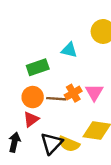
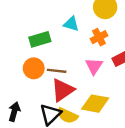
orange cross: (73, 93) -> (99, 37), moved
red triangle: (31, 119) -> (63, 90), moved, size x1.5

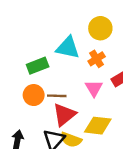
cyan triangle: (71, 24) -> (68, 48), size x1.5

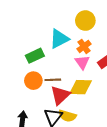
cyan triangle: (68, 48) -> (59, 39), turned -35
pink triangle: (94, 88) -> (82, 62), moved
yellow diamond: (98, 126) -> (81, 87), moved

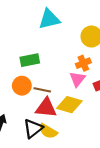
cyan triangle: (59, 39) -> (49, 19), moved
red triangle: (60, 95) -> (46, 108), turned 35

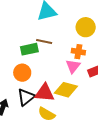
orange cross: (83, 63) -> (78, 52), turned 32
brown line: (42, 90) -> (44, 42), moved
black triangle: (33, 129) -> (26, 97), moved

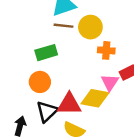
yellow circle: (86, 27) -> (90, 27), moved
brown line: (44, 42) -> (63, 26), moved
pink triangle: (73, 66) -> (110, 82), moved

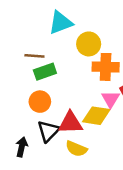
brown line: (63, 26) -> (34, 56), moved
orange cross: (106, 50) -> (106, 67), size x1.5

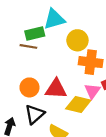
green rectangle: (45, 72) -> (35, 33), moved
red triangle: (70, 123) -> (56, 89), moved

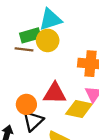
yellow circle: (77, 40) -> (48, 40), moved
orange circle: (29, 87) -> (26, 104), moved

